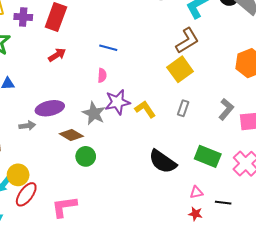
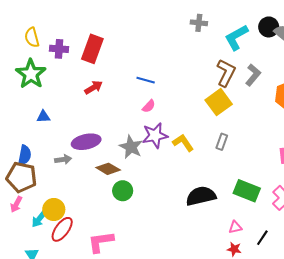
brown L-shape: (187, 41) -> (226, 73), turned -32
pink semicircle: (102, 75) -> (149, 106), moved, turned 40
gray L-shape: (226, 109) -> (253, 75), moved
black semicircle: (163, 162) -> (201, 196), turned 132
black line: (223, 203) -> (262, 238), turned -63

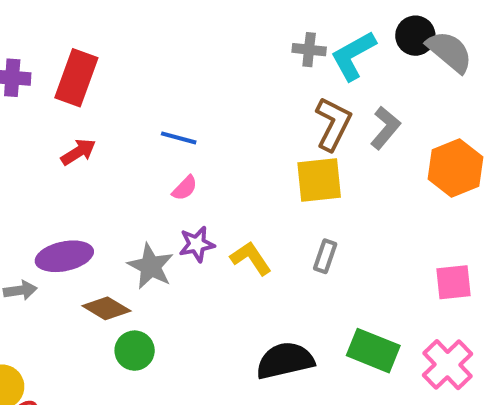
gray cross: (199, 23) -> (309, 50), moved
yellow square: (219, 102) -> (319, 180), turned 30
purple star: (155, 135) -> (197, 244), size x0.7

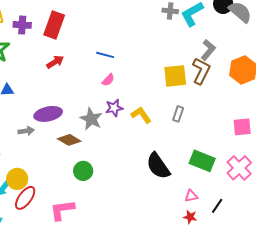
brown L-shape: (333, 124) -> (201, 71), moved
green circle: (135, 351) -> (83, 171), moved
black semicircle: (285, 361) -> (158, 166), turned -112

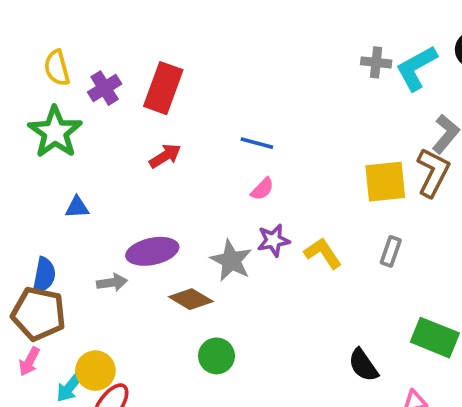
purple cross: (22, 25) -> (105, 88), turned -36
black semicircle: (158, 166) -> (363, 365), moved, size x0.7

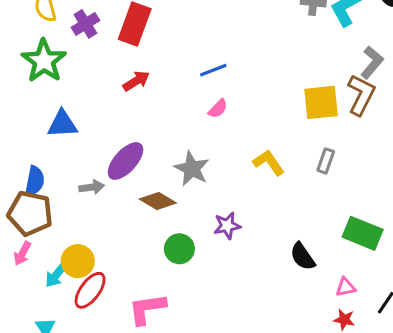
blue line: (257, 143) -> (213, 70), turned -36
blue triangle: (77, 207) -> (62, 124), size x1.5
purple star: (273, 240) -> (227, 226), moved
purple ellipse: (152, 251) -> (125, 161), turned -36

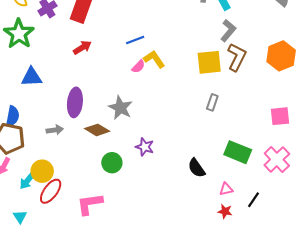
gray L-shape: (372, 62) -> (228, 31), moved
purple ellipse: (125, 161) -> (75, 102), turned -36
yellow L-shape: (269, 163) -> (154, 59), moved
gray arrow: (92, 187) -> (55, 130), moved
purple star: (227, 226) -> (145, 147), turned 30

